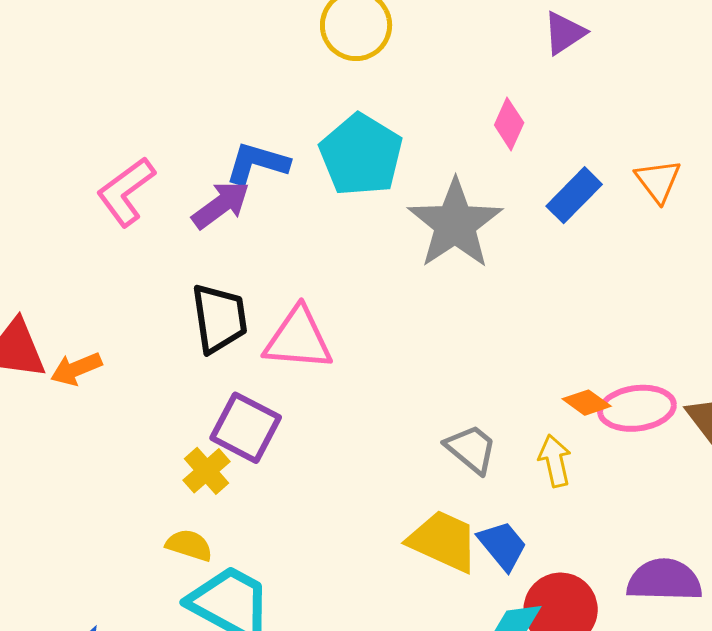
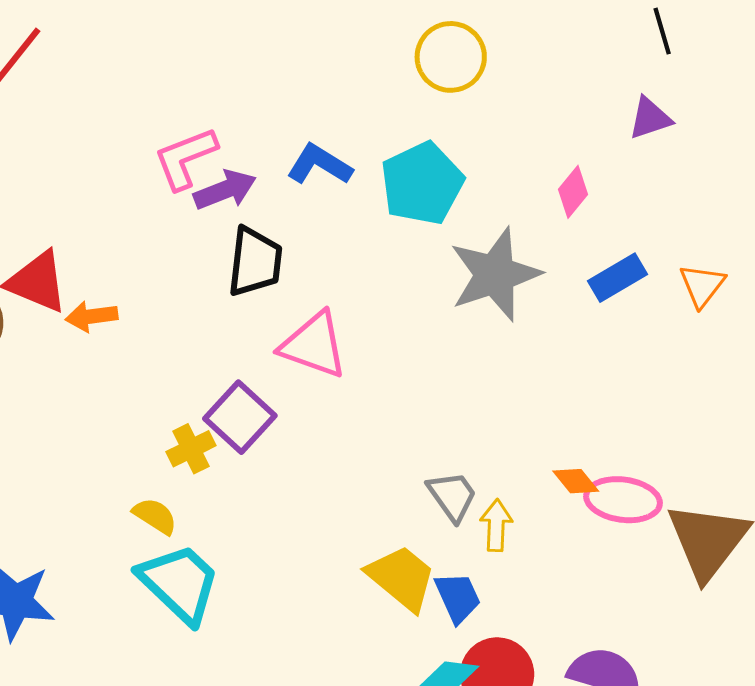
purple arrow: (221, 205) -> (225, 190), moved
black trapezoid: (219, 318) -> (255, 262), moved
yellow arrow: (555, 461) -> (496, 525), moved

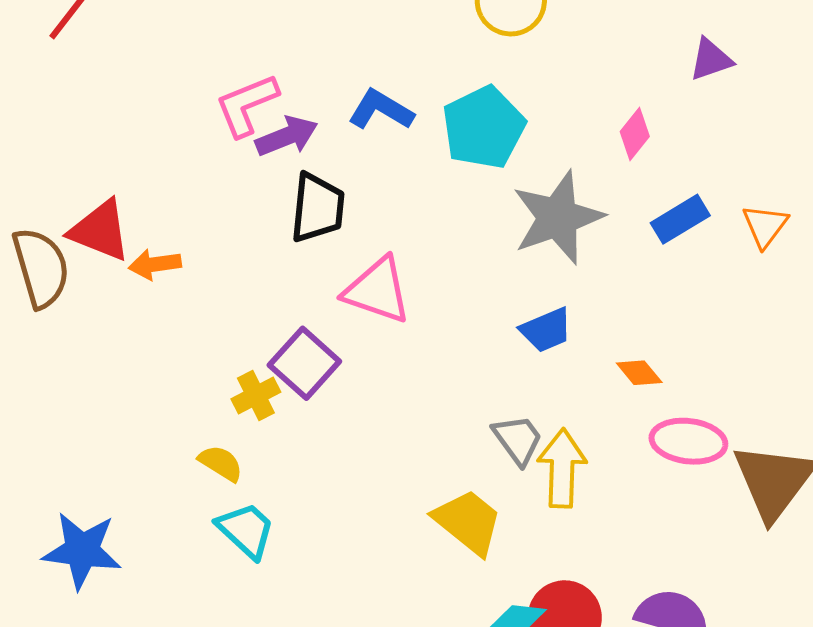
orange diamond: (576, 481) -> (639, 373), moved
yellow arrow: (496, 525) -> (562, 468), size x1.5
cyan trapezoid: (179, 583) -> (246, 530), size x0.7
blue trapezoid: (458, 597) -> (546, 330), moved, turned 92

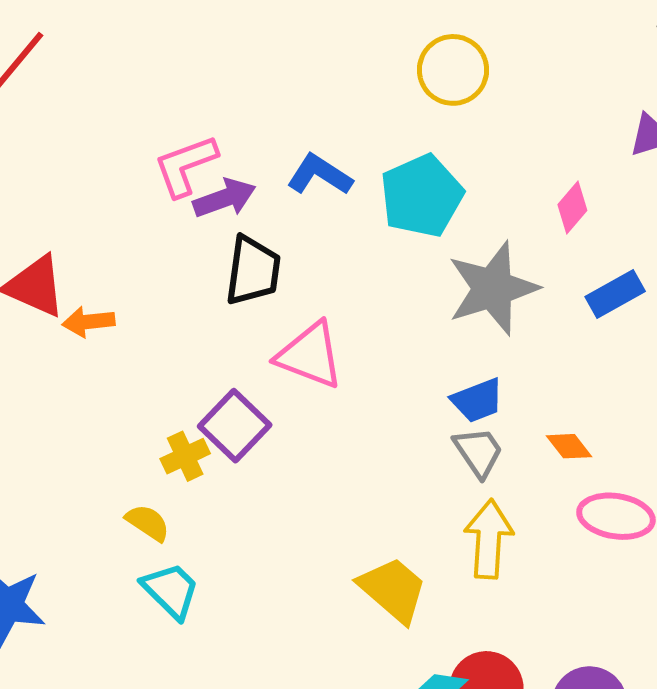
gray trapezoid: (518, 440) -> (478, 452), moved

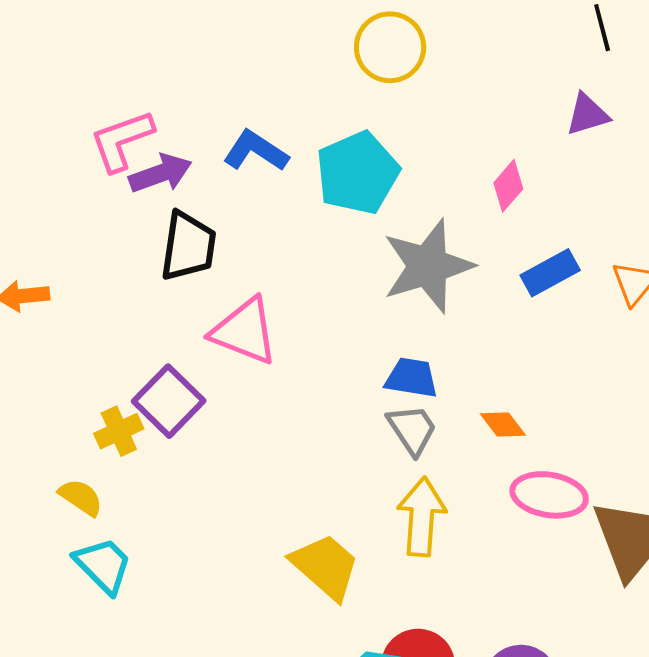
blue trapezoid: (477, 400) -> (412, 378), turned -150

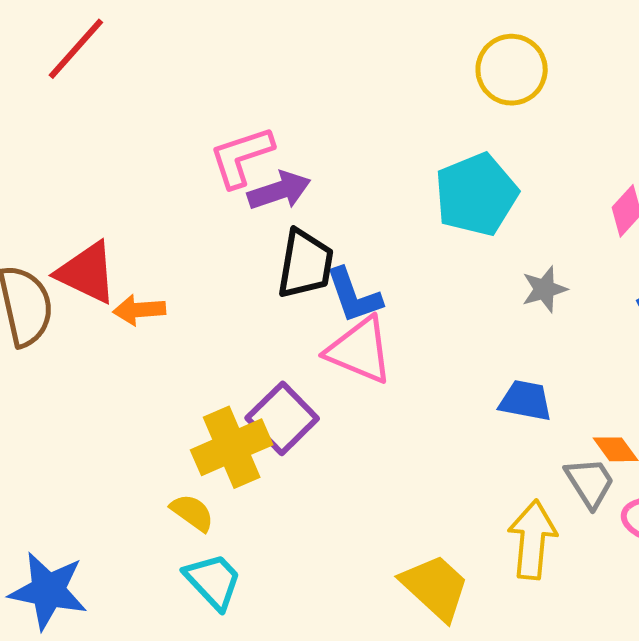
blue L-shape: (256, 151) -> (354, 295), moved, turned -144
gray star: (428, 266) -> (544, 289), size x0.5
gray trapezoid: (412, 429) -> (590, 482), moved
yellow cross: (119, 431) -> (232, 447), size x1.6

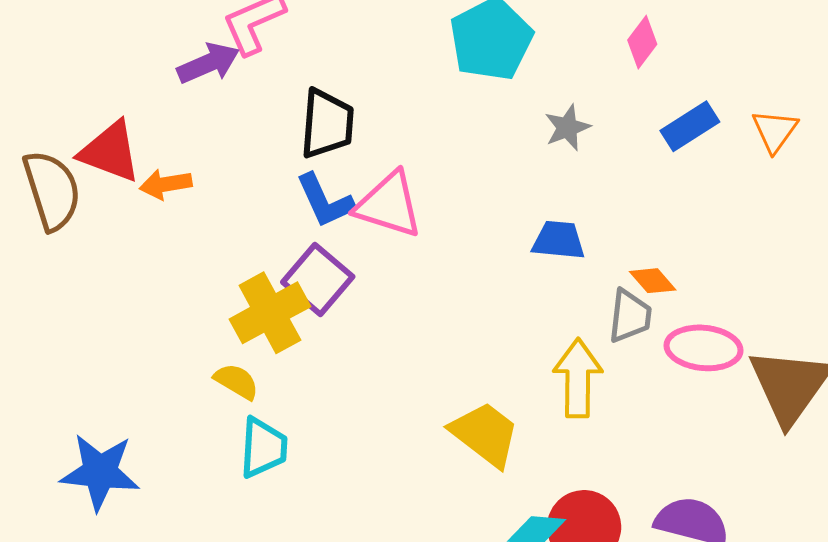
purple arrow: (279, 191) -> (208, 63), moved
blue L-shape: (354, 295) -> (325, 201), moved
gray trapezoid: (590, 482) -> (630, 316), turned 44
cyan trapezoid: (213, 581) -> (263, 448), turned 52

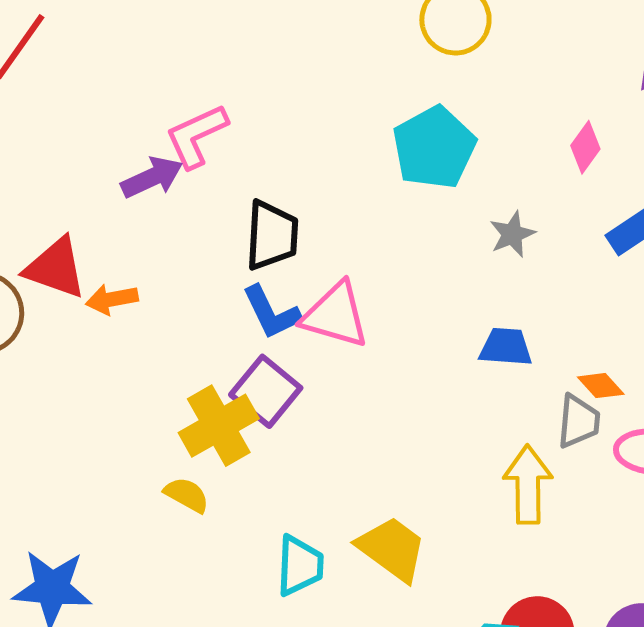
yellow trapezoid: (485, 434) -> (392, 549), moved
cyan trapezoid: (263, 448) -> (300, 566), moved

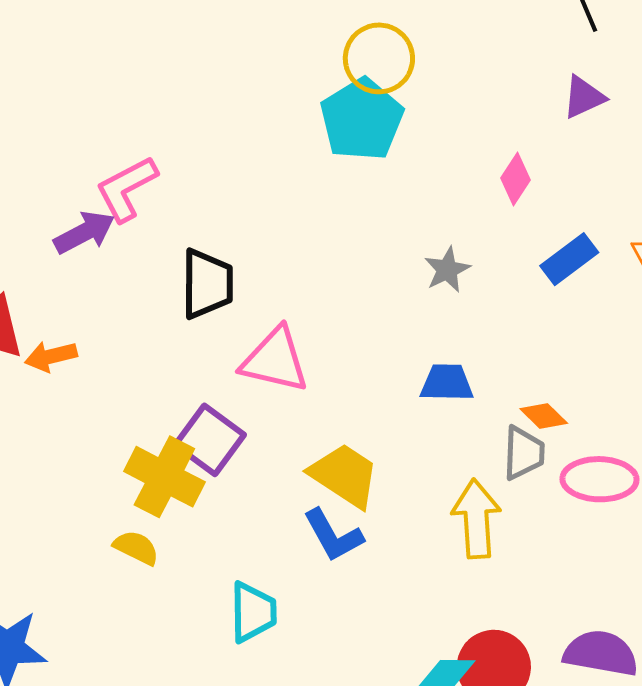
cyan pentagon: (434, 148) -> (362, 119), moved
blue L-shape: (271, 312) -> (333, 535), moved
yellow cross: (219, 426) -> (164, 477), turned -30
yellow trapezoid: (392, 549) -> (344, 475), moved

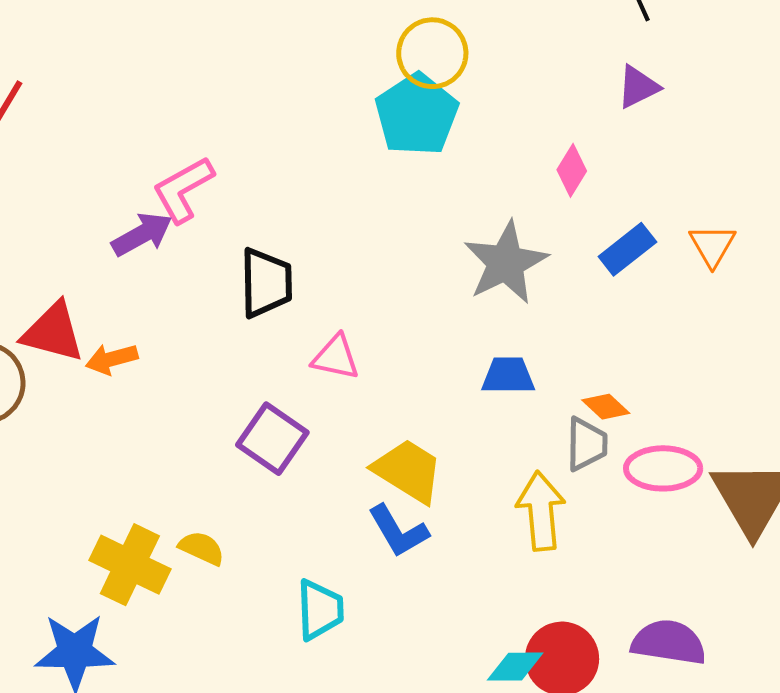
gray star: (447, 270) -> (506, 263), size x1.8
pink triangle: (275, 360) -> (336, 357), size x0.7
yellow cross: (164, 477) -> (130, 565), moved

